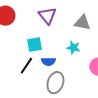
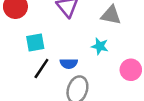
cyan square: (34, 45) -> (35, 42), moved

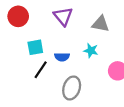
blue semicircle: (69, 64) -> (62, 57), moved

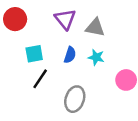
gray triangle: (101, 24) -> (95, 27), moved
blue semicircle: (62, 57) -> (70, 55), moved, turned -72

